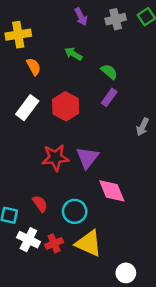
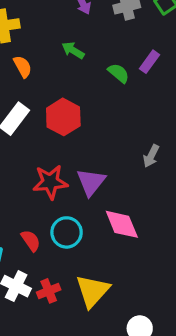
purple rectangle: (109, 97) -> (149, 62), moved
gray arrow: (143, 127) -> (151, 156), moved
cyan circle: (75, 211) -> (67, 232), moved
yellow triangle: (89, 243) -> (93, 291), turned 48

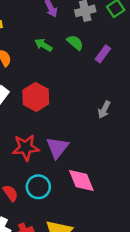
green semicircle: (119, 73) -> (75, 43), moved
gray arrow: (151, 156) -> (104, 110), moved

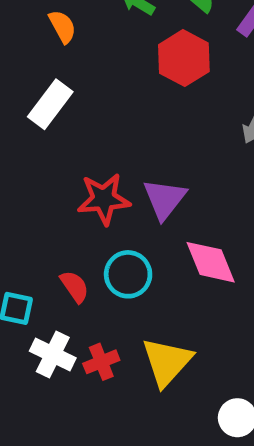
red hexagon: (36, 97) -> (184, 58), moved

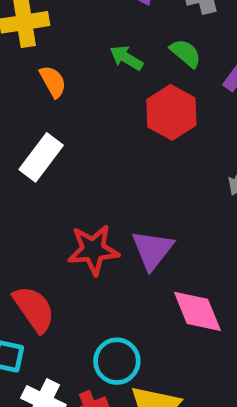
cyan circle: (128, 274) -> (117, 361), moved
red semicircle: (75, 287) -> (34, 309), moved, size x1.5

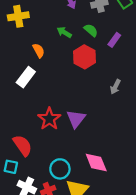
orange semicircle: (53, 82) -> (39, 50), moved
red star: (93, 250) -> (49, 119), turned -30
pink diamond: (197, 311) -> (96, 163), moved

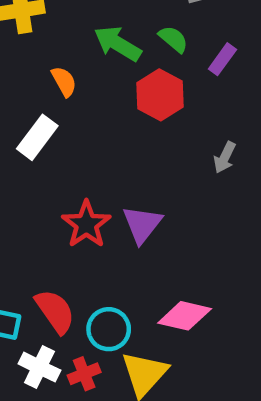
green arrow: (64, 32) -> (118, 44), size x1.5
red semicircle: (23, 145) -> (55, 311), moved
pink diamond: (96, 163) -> (185, 316), turned -55

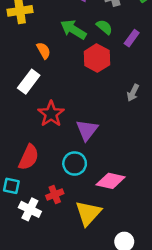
red star: (86, 224) -> (51, 114), moved
red semicircle: (55, 311) -> (29, 157), moved, turned 60
cyan circle: (109, 329) -> (75, 164), moved
red cross: (84, 374) -> (55, 195), moved

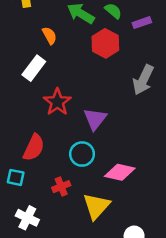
purple rectangle: (132, 38) -> (142, 23), turned 35
gray arrow: (133, 93) -> (143, 80), size x1.6
white cross: (30, 209) -> (27, 218), moved

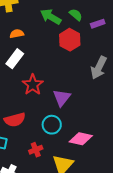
orange semicircle: (49, 36) -> (17, 34), moved, turned -72
red semicircle: (34, 148) -> (15, 120), turned 50

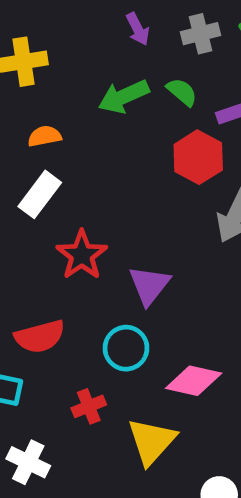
green arrow: (51, 17) -> (124, 97), turned -55
red hexagon: (70, 40) -> (198, 157), moved

